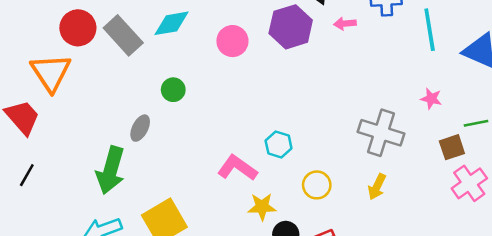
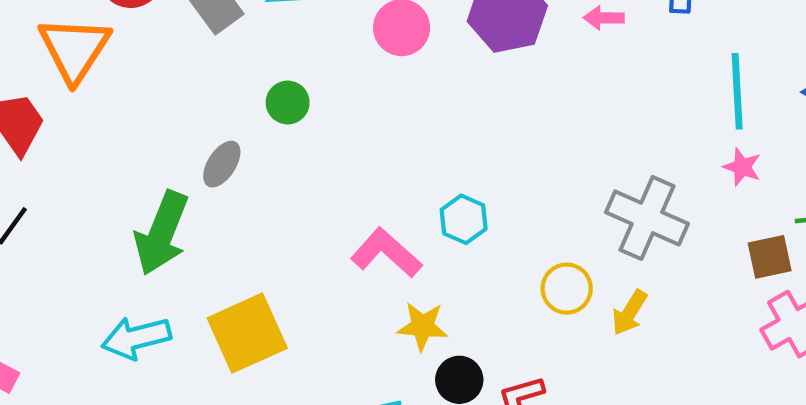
cyan line: (430, 30) -> (737, 91), moved
yellow circle: (317, 185) -> (567, 289), moved

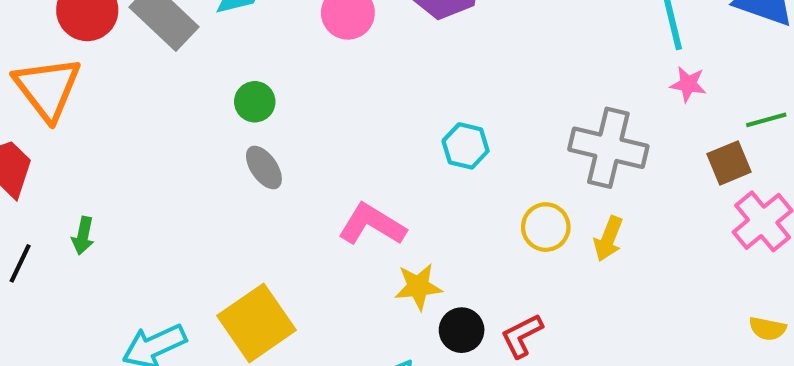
gray ellipse: (222, 164) -> (264, 167), moved, turned -57
cyan hexagon: (464, 219) -> (466, 146), moved
green arrow: (162, 233) -> (83, 236), moved, size x0.5

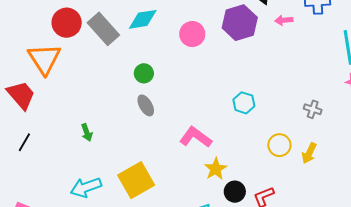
gray cross: (608, 148) -> (313, 109), size x0.5
green arrow: (83, 236) -> (87, 132), moved, turned -36
yellow star: (418, 287) -> (216, 169), turned -30

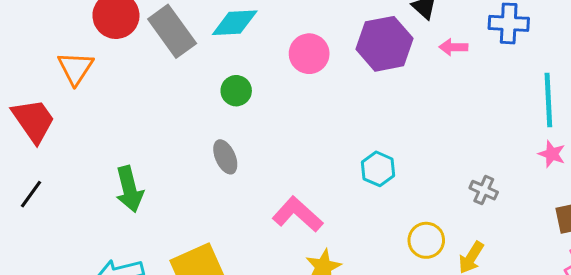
orange triangle: (44, 59) -> (75, 68), size x0.7
green circle: (144, 73) -> (236, 91), moved
green arrow: (87, 132) -> (129, 189), size x1.6

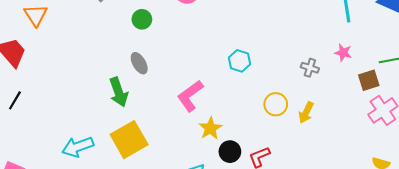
pink star: (552, 154) -> (343, 53), moved
green arrow: (129, 189) -> (119, 92), moved
pink L-shape: (298, 214) -> (190, 96), turned -72

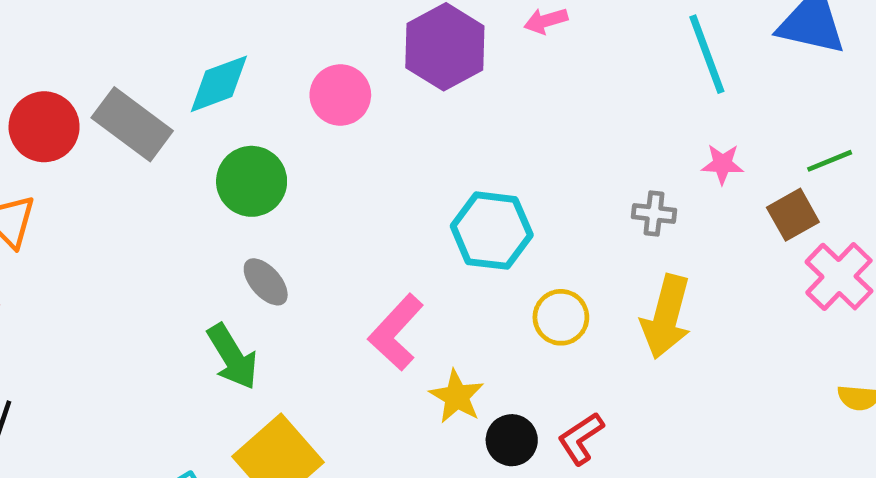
green circle: (142, 19) -> (252, 181), size x1.5
cyan hexagon: (240, 61) -> (492, 231), size x1.5
yellow circle: (276, 104) -> (561, 317), moved
yellow arrow: (306, 113) -> (666, 317), size x1.6

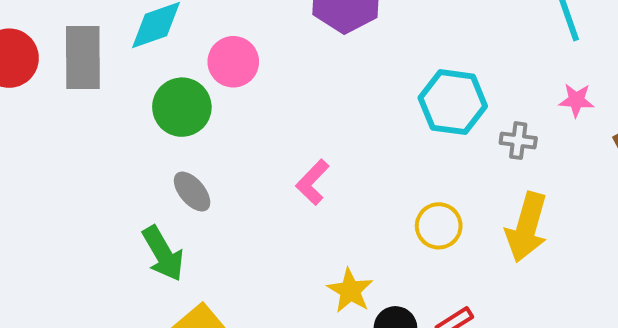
pink circle: (340, 95) -> (233, 62), moved
gray rectangle: (132, 124) -> (83, 57), turned 52
cyan hexagon: (492, 231) -> (453, 102), moved
pink L-shape: (396, 332) -> (313, 182), moved, size x0.7

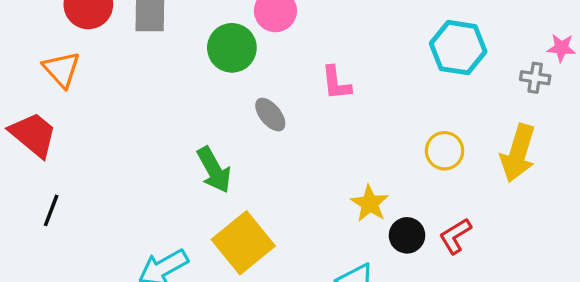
gray cross: (518, 141) -> (535, 78), moved
pink L-shape: (313, 182) -> (336, 83), moved, turned -51
gray ellipse: (192, 192) -> (270, 115), moved

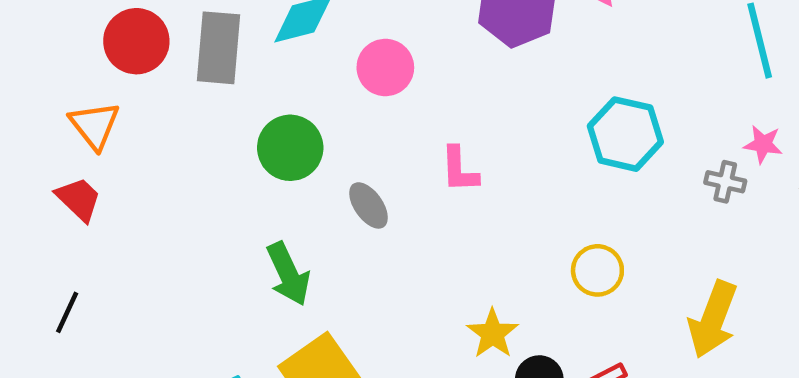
green circle: (232, 48) -> (290, 148), moved
red trapezoid: (33, 135) -> (79, 199), moved, size x0.7
yellow arrow: (518, 153) -> (713, 319), moved

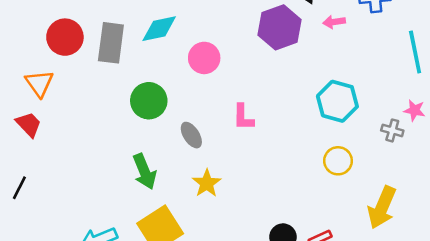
yellow circle: (597, 270) -> (338, 161), moved
yellow star: (493, 334) -> (207, 183), moved

